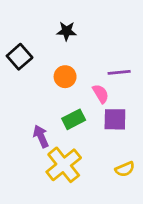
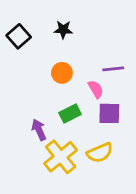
black square: (20, 57) -> (19, 36), moved
yellow semicircle: (125, 169) -> (100, 153), moved, size x1.4

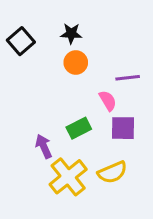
orange circle: (62, 73) -> (76, 62), moved

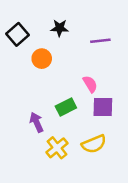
orange circle: (76, 62) -> (42, 59), moved
purple line: (128, 78) -> (100, 41), moved
yellow cross: (68, 177) -> (57, 148), size x0.7

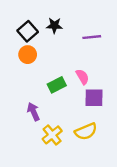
black square: (17, 34) -> (28, 31), moved
orange circle: (42, 59) -> (28, 55), moved
green rectangle: (66, 107) -> (57, 85), moved

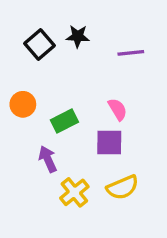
orange circle: (28, 55) -> (23, 104), moved
green rectangle: (57, 85) -> (64, 121), moved
purple square: (94, 98) -> (109, 143), moved

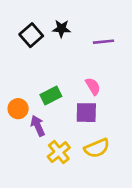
orange circle: (23, 104) -> (18, 109), moved

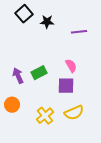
black square: (31, 35) -> (24, 14), moved
orange circle: (18, 109) -> (12, 105), moved
purple arrow: (38, 126) -> (18, 76), moved

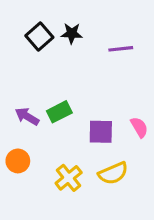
black square: (24, 14) -> (39, 36), moved
pink semicircle: (71, 66) -> (139, 127), moved
purple arrow: (18, 76) -> (27, 116), turned -35

